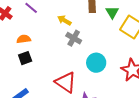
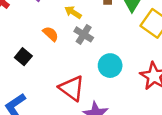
orange semicircle: (24, 39) -> (51, 34), moved, turned 48
black square: (25, 58) -> (23, 57), turned -32

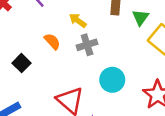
gray cross: (84, 34) -> (87, 45), turned 36

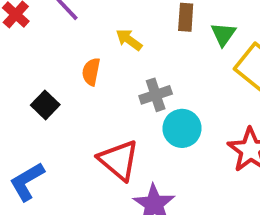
orange semicircle: (52, 41) -> (91, 72), turned -126
gray cross: (87, 45) -> (156, 95), moved

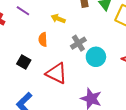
red triangle: (119, 160) -> (56, 73), moved

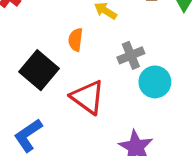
black square: (24, 62) -> (39, 70), size x1.6

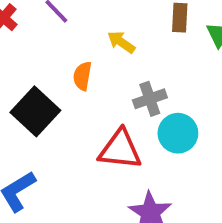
red triangle: (88, 97) -> (120, 150), moved, turned -33

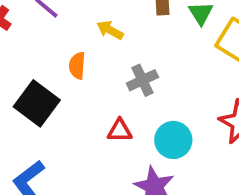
cyan circle: (178, 133) -> (173, 140), moved
red triangle: (120, 150) -> (120, 131), size x0.6

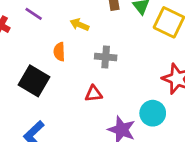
gray cross: (142, 80) -> (106, 57), turned 36
cyan circle: (173, 140) -> (153, 113), moved

